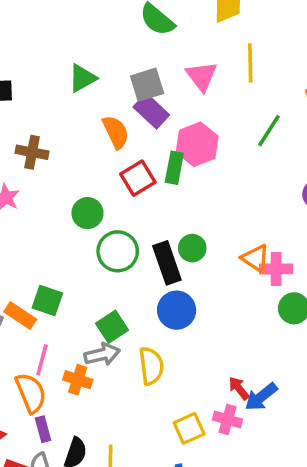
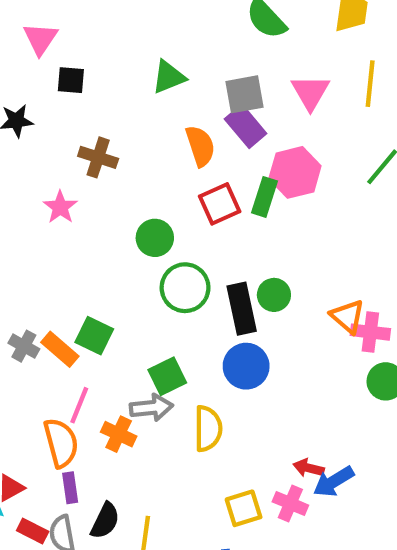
red arrow: (239, 388) -> (309, 468), turned -45

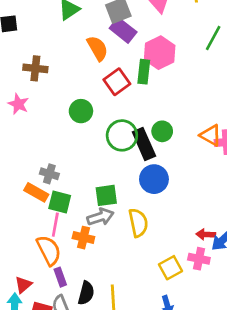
green circle: (185, 288) -> (122, 135), moved
green square: (94, 336) -> (60, 202), moved
gray cross: (24, 346) -> (49, 174), moved
green square: (167, 376) -> (106, 195), turned 30

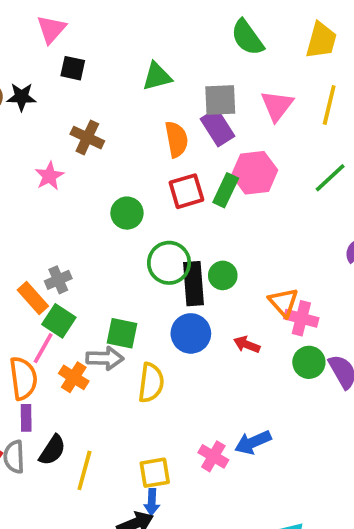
gray cross: (49, 174) -> (58, 280), turned 30
red arrow: (206, 234) -> (247, 345), moved
yellow square: (170, 268) -> (155, 473), moved

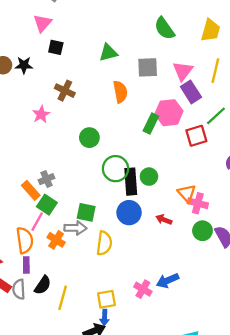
purple rectangle: (217, 127) -> (191, 92), moved
red square: (186, 191) -> (196, 136), moved

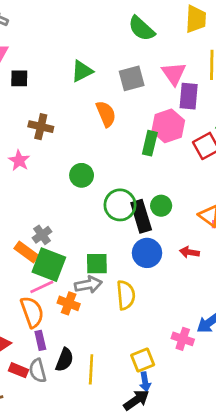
purple rectangle: (191, 92) -> (189, 96), turned 50
green square: (47, 205) -> (49, 265), size x1.4
pink line: (37, 222) -> (42, 287), turned 48

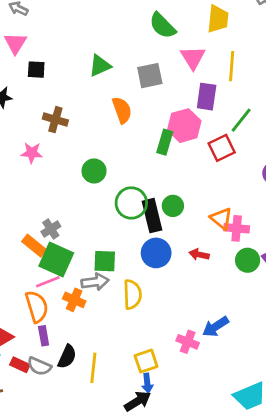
pink triangle: (174, 74) -> (193, 58), moved
pink star: (19, 161) -> (32, 153), turned -30
gray semicircle: (38, 371) -> (39, 366), turned -55

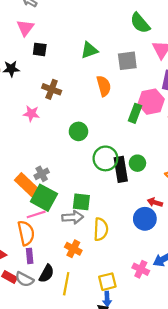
orange rectangle: (34, 246) -> (28, 186), size x1.4
blue circle: (156, 253) -> (145, 219), moved
orange cross: (74, 300) -> (73, 249), moved

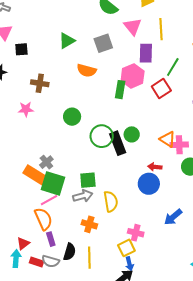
orange semicircle: (104, 86) -> (87, 70), turned 132
pink cross: (141, 269) -> (136, 233), moved

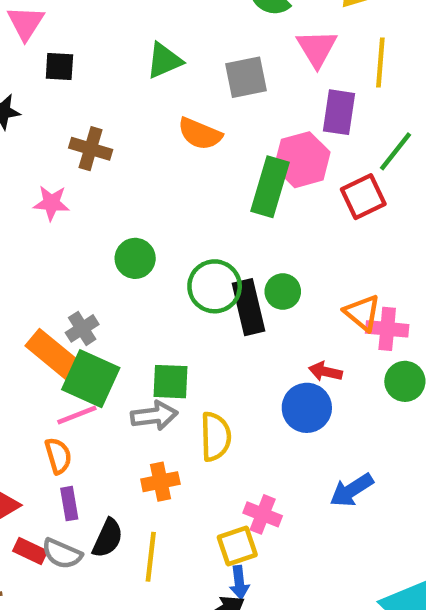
green rectangle: (120, 90) -> (270, 187), size x1.4
green circle: (72, 117) -> (135, 258), moved
orange semicircle: (43, 219) -> (58, 456), size x0.7
orange cross: (89, 224) -> (160, 482), turned -35

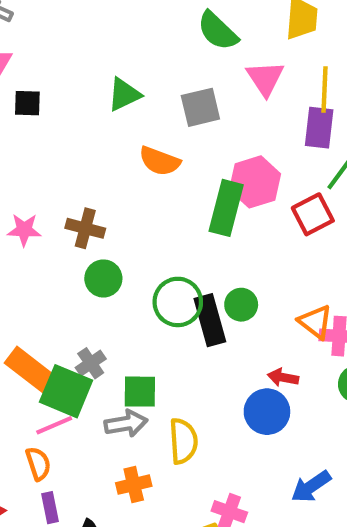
purple rectangle: (339, 112) -> (319, 128), moved
brown cross: (91, 149) -> (85, 228), moved
gray cross: (82, 328) -> (91, 363), moved

